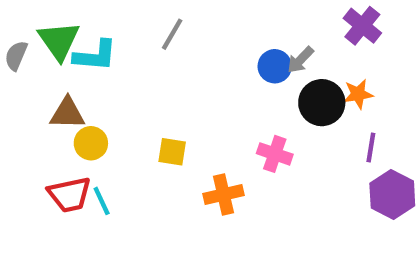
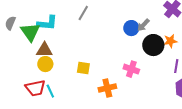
green triangle: (59, 41) -> (30, 32), moved
brown triangle: (67, 113) -> (44, 50), moved

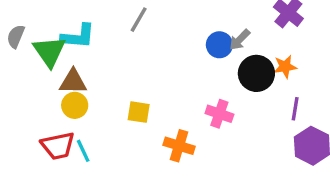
orange cross: (107, 88) -> (179, 146), turned 30

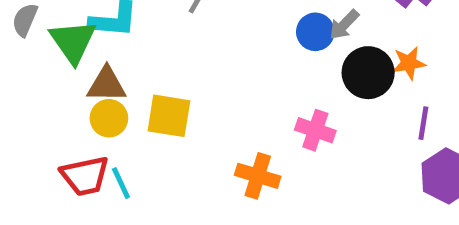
yellow square: (139, 112) -> (169, 116), moved, size x1.4

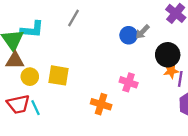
orange star: (409, 63) -> (171, 71), moved
black circle: (368, 73) -> (168, 55), moved
brown triangle: (107, 85) -> (15, 61), moved

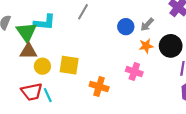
blue circle: (129, 35) -> (126, 27), moved
orange star: (171, 71) -> (146, 46), moved
orange cross: (101, 104) -> (99, 86), moved

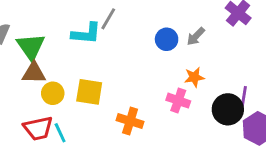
cyan L-shape: (45, 22) -> (86, 33), moved
orange star: (146, 46) -> (194, 77), moved
black circle: (171, 46) -> (228, 109), moved

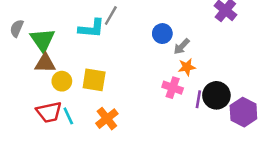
gray arrow: (196, 36) -> (182, 46), moved
purple line: (244, 96) -> (198, 99), moved
orange cross: (130, 121) -> (107, 119), moved, turned 35

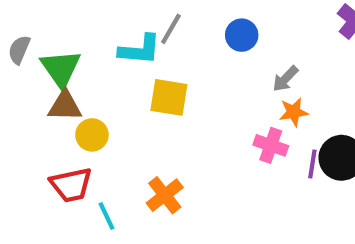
blue circle: (162, 34) -> (242, 35), moved
yellow square: (94, 80) -> (169, 97), moved
cyan line: (68, 116) -> (106, 216), moved

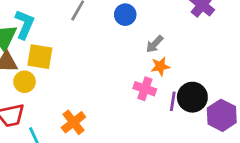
cyan L-shape: (140, 50) -> (25, 24), moved, turned -72
yellow square: (169, 97) -> (40, 57), moved

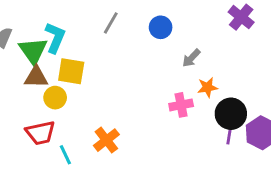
orange star: (160, 66) -> (207, 87), moved
pink cross: (145, 89) -> (181, 105), turned -30
purple line: (173, 101) -> (229, 134), moved

